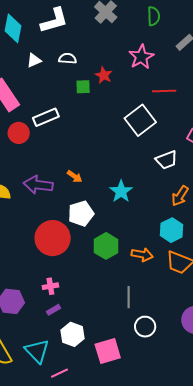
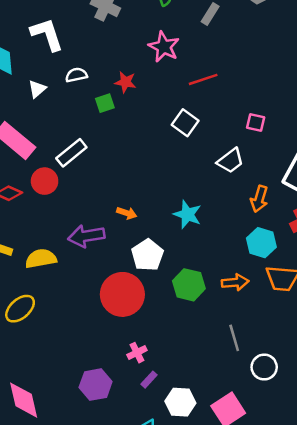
white L-shape: (54, 21) -> (47, 34), turned -76
white square: (140, 120) -> (185, 123), size x0.7

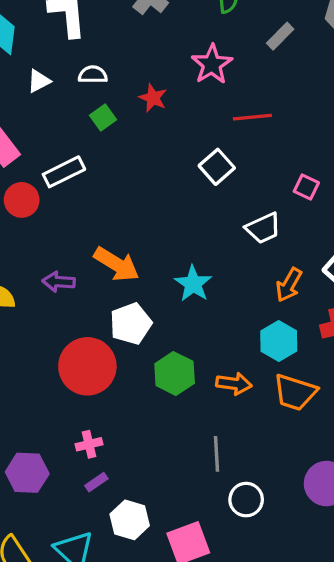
green square: (105, 103) -> (103, 117), moved, turned -30
orange arrow: (127, 213) -> (117, 264), size x1.8
purple arrow: (86, 236) -> (59, 282), size x0.7

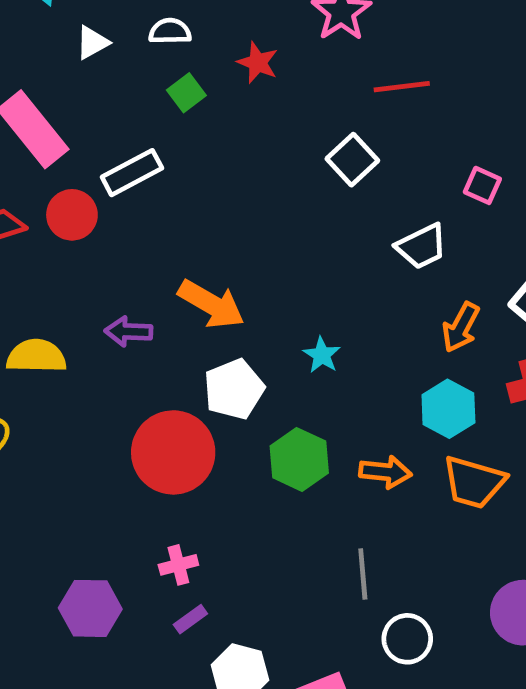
cyan star: (193, 284) -> (322, 355), moved, size x0.7

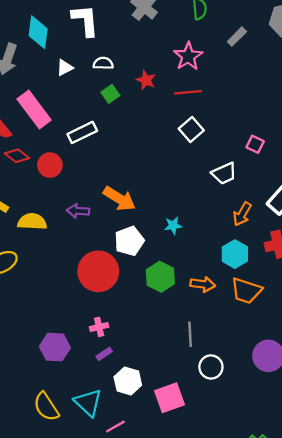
red line: (402, 87) -> (188, 92), moved
red circle: (72, 215) -> (50, 165), moved
cyan star: (322, 355) -> (173, 225), turned 30

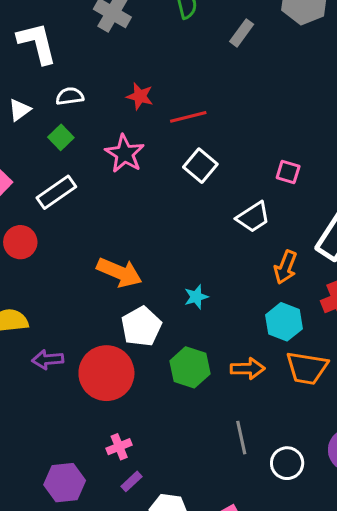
pink star: (188, 56) -> (125, 154), moved
red star: (146, 80) -> (140, 96), moved
green square: (110, 94) -> (61, 137), moved
purple arrow: (78, 211) -> (48, 360), moved
white circle: (211, 367) -> (287, 463), moved

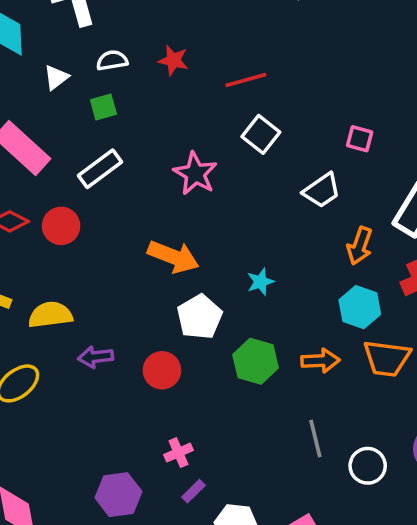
red star: (140, 96) -> (173, 60), moved
green square: (61, 137) -> (103, 107), turned 30
pink star: (125, 154) -> (195, 174), moved
red circle: (106, 373) -> (162, 370), size x0.6

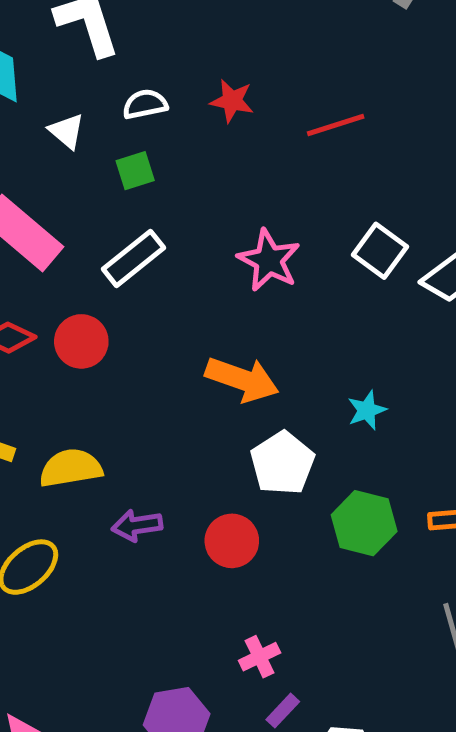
white triangle: (56, 77) -> (67, 131), turned -40
white square: (261, 134) -> (380, 251), moved

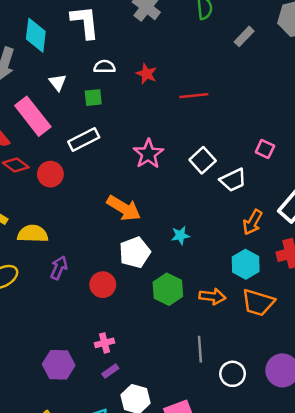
white triangle: (67, 131) -> (58, 82), moved
purple arrow: (137, 525) -> (59, 268), turned 110

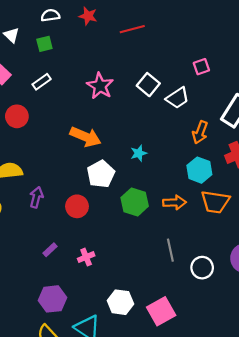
white rectangle: (84, 139) -> (42, 82), size x0.7
pink square: (265, 149) -> (201, 67), turned -35
purple hexagon: (59, 365) -> (52, 299), moved
purple rectangle: (110, 371) -> (50, 250), moved

